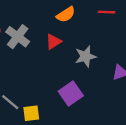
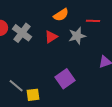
red line: (106, 12) -> (93, 21), moved
gray star: (86, 56) -> (77, 36), moved

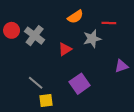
red triangle: (51, 37) -> (65, 49), moved
gray line: (16, 86) -> (36, 83), moved

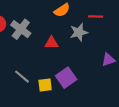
red triangle: (65, 49) -> (51, 43), turned 32
yellow square: (46, 100) -> (45, 85), moved

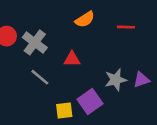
gray star: (79, 32) -> (116, 80), moved
gray line: (22, 77) -> (40, 77), moved

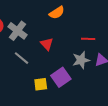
red line: (126, 27) -> (88, 39), moved
red triangle: (72, 59) -> (47, 44), turned 48

